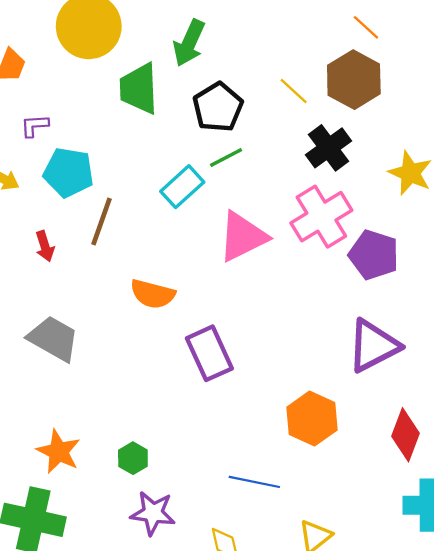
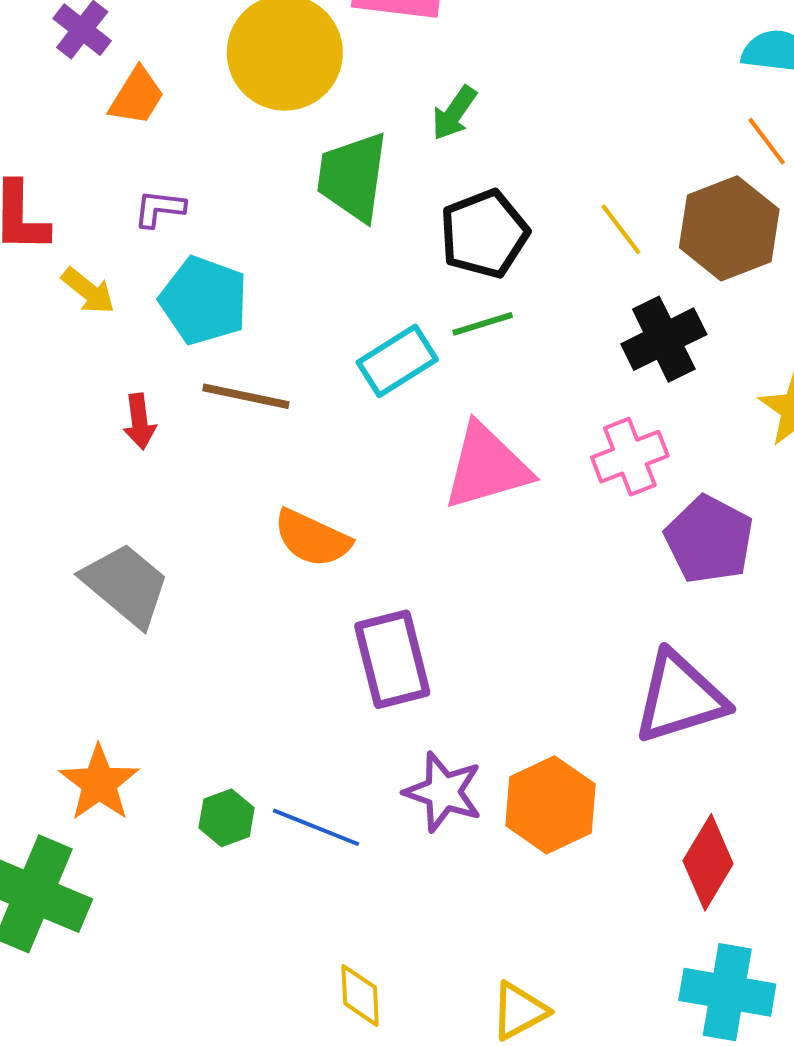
green arrow: (189, 43) -> (454, 113), size x0.7
pink cross: (321, 217) -> (630, 457), size x0.7
brown line: (102, 222) -> (246, 396), turned 72
blue line: (254, 482) -> (316, 827), moved
purple star: (153, 513) -> (443, 792), moved

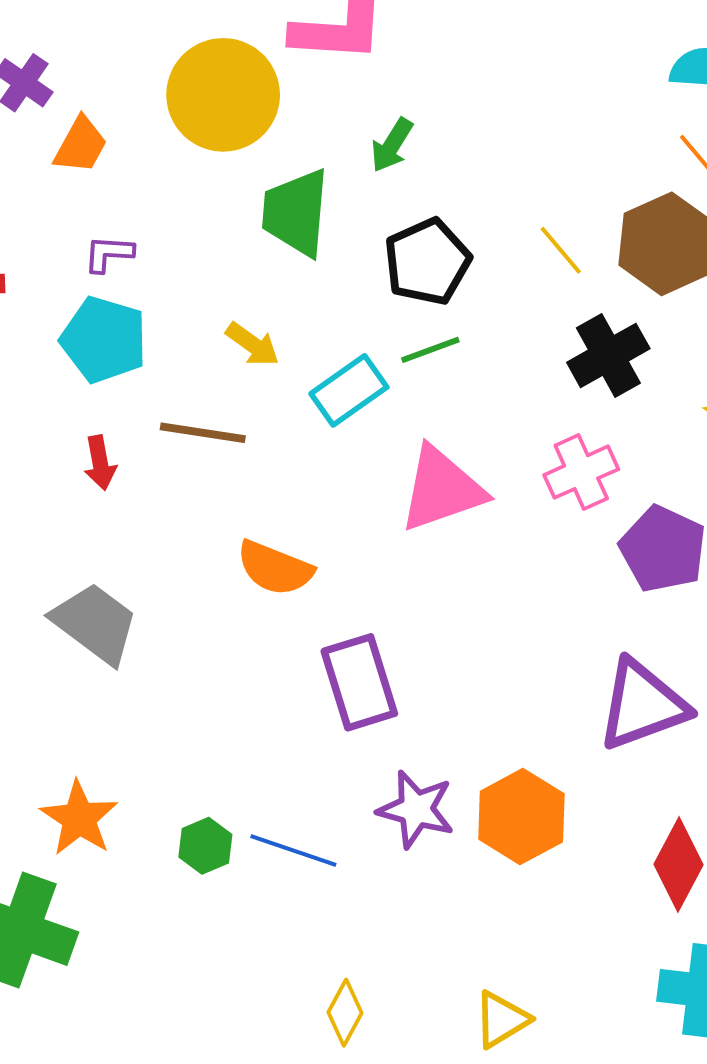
yellow arrow: (88, 291) -> (253, 344), moved
cyan pentagon: (204, 301) -> (104, 340), moved
yellow diamond: (360, 995) -> (345, 1013), turned 34

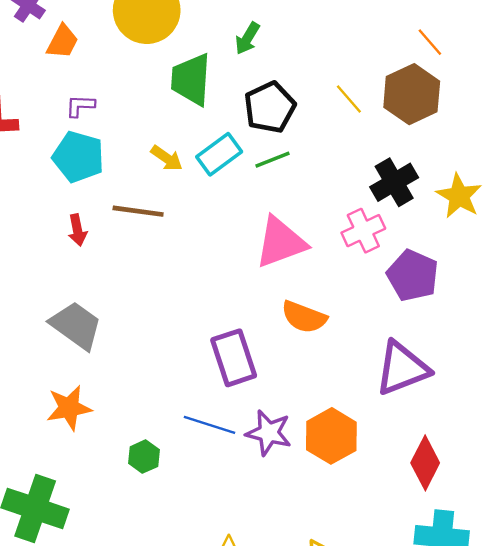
black cross: (608, 355) -> (394, 182), moved
cyan rectangle: (349, 390) -> (219, 154), moved
orange semicircle: (275, 568) -> (304, 317), moved
orange star: (79, 818) -> (69, 408), moved, turned 30
blue line: (293, 851) -> (209, 425), moved

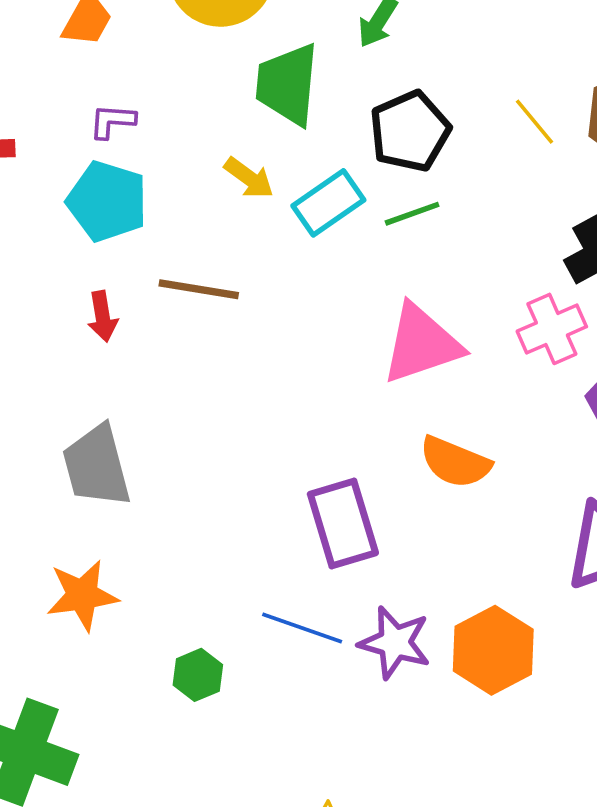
yellow arrow: (167, 158) -> (249, 178), moved
gray trapezoid: (76, 325) -> (97, 466), turned -142

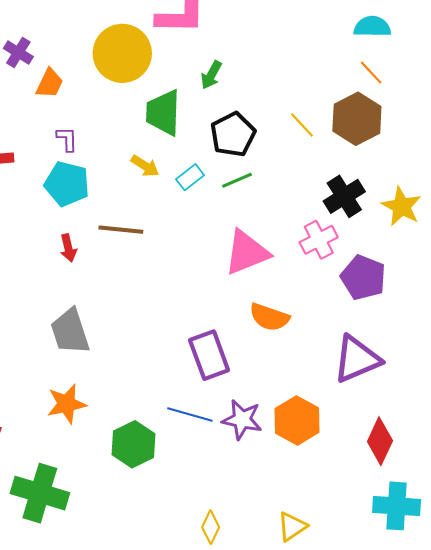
purple L-shape: (112, 121) -> (67, 139), turned 88
cyan rectangle: (328, 203) -> (190, 177), size x0.7
green hexagon: (198, 675) -> (134, 444), size x1.6

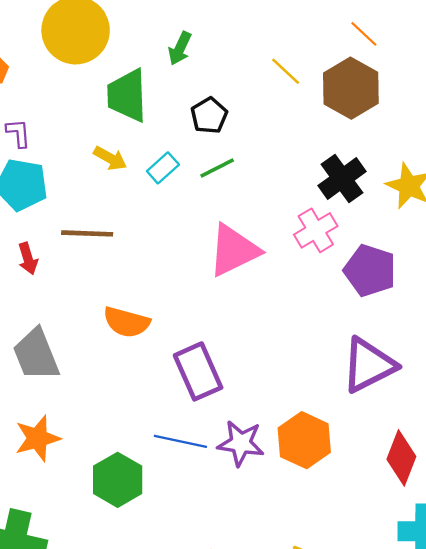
yellow line: (302, 125) -> (286, 71), moved
black pentagon: (233, 135) -> (209, 116), size x0.7
orange semicircle: (269, 317) -> (127, 322), moved

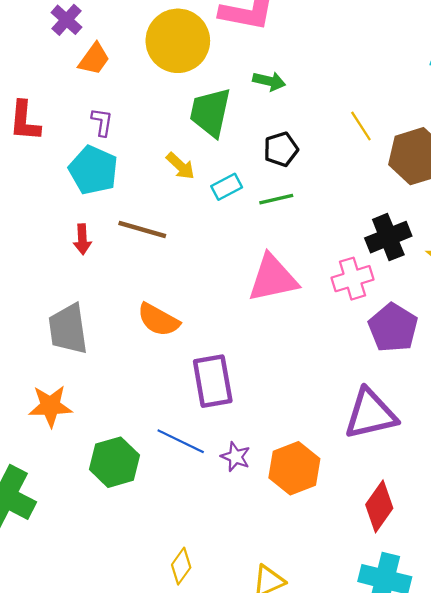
green arrow: (180, 48) -> (269, 81), turned -116
purple star: (241, 443) -> (236, 457), size x0.7

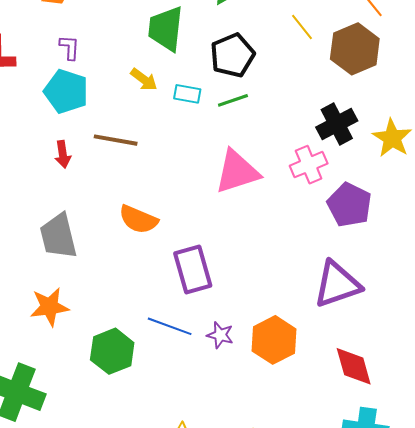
black pentagon: (281, 149) -> (232, 55), size x1.4
cyan rectangle: (227, 187) -> (187, 94), turned 44
red diamond: (379, 506) -> (354, 366), turned -45

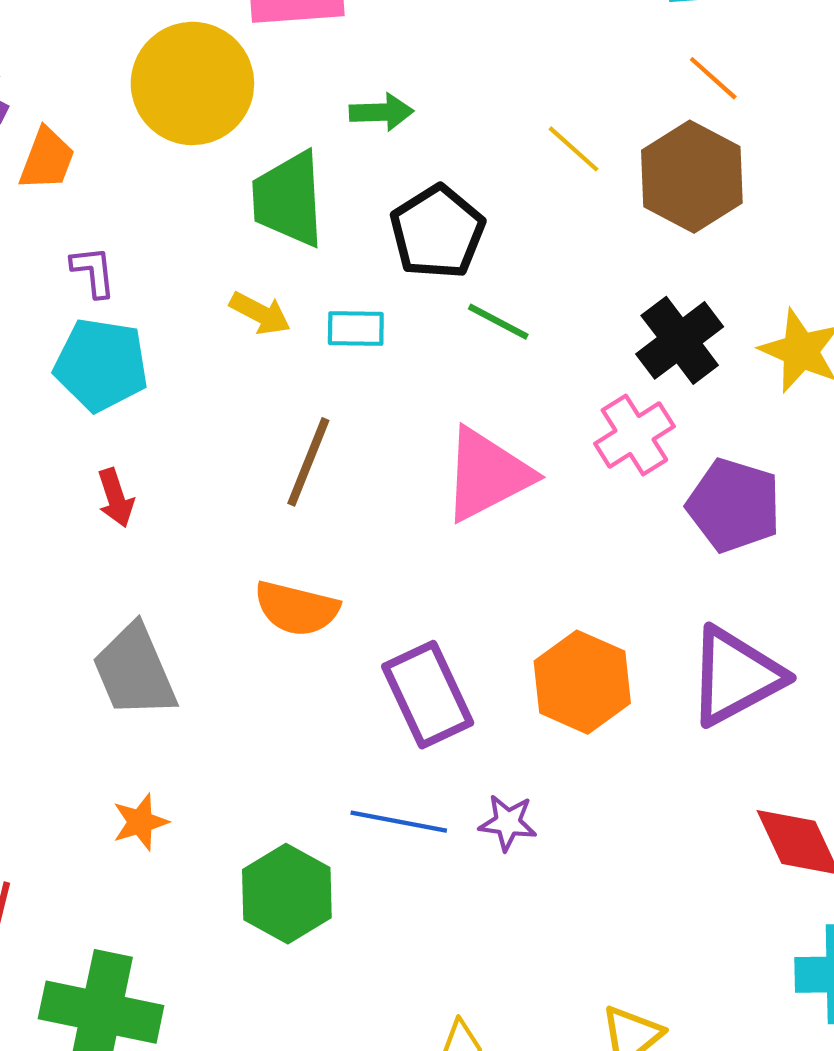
green line: (233, 100) -> (498, 322), moved, turned 56
brown line: (116, 140) -> (308, 462), moved, turned -69
orange star: (49, 307) -> (140, 822), size x0.7
orange hexagon: (274, 340) -> (582, 682), moved

